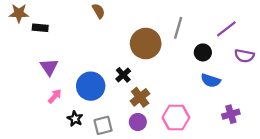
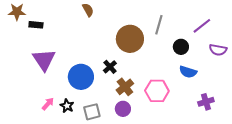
purple triangle: (49, 67) -> (44, 60), size x1.4
pink arrow: (55, 96) -> (48, 104), moved
pink hexagon: (176, 118) -> (157, 91), moved

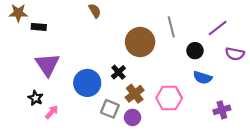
gray line: (159, 25) -> (171, 27), turned -30
black star: (67, 106) -> (36, 98), moved
gray square: (92, 112) -> (110, 109), moved, turned 36

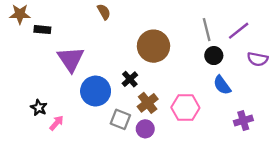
gray line: (171, 27) -> (207, 30), moved
purple triangle: (47, 65) -> (71, 59), moved
blue semicircle: (203, 78) -> (222, 85), turned 36

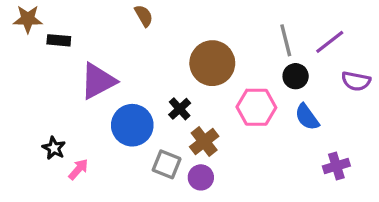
purple triangle: (71, 59) -> (98, 81), turned 36
pink hexagon: (185, 108) -> (256, 107), moved

